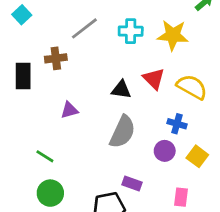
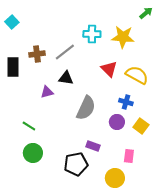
gray line: (84, 28) -> (65, 52), moved
black triangle: (121, 90) -> (66, 78), moved

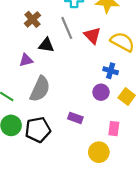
gray line: (65, 52) -> (67, 28), moved, turned -75
brown cross: (37, 54) -> (32, 19), moved, turned -35
gray semicircle: (86, 108) -> (40, 89), moved
black pentagon: (76, 164) -> (38, 130), moved

